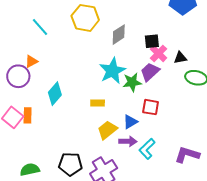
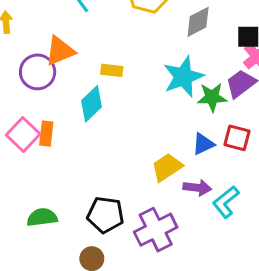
orange triangle: (31, 61) -> (60, 51), size x1.5
yellow rectangle: (98, 103) -> (112, 70), moved
blue triangle: (130, 122) -> (203, 144), moved

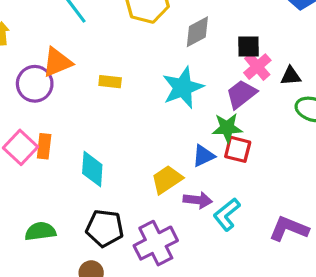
green star: (212, 97) -> (227, 128), moved
cyan diamond: (92, 104) -> (92, 169), moved, turned -42

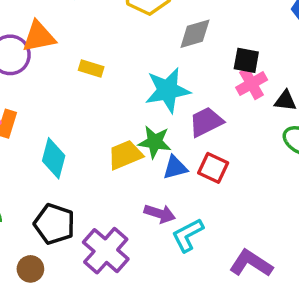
purple trapezoid: (241, 94) -> (206, 122), moved
green star: (227, 128) -> (155, 142), moved
yellow trapezoid: (167, 180) -> (125, 155), moved
purple cross: (156, 243) -> (106, 251), turned -33

